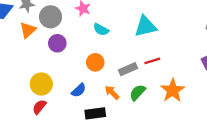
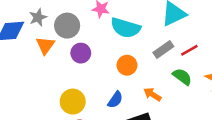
cyan semicircle: (101, 30) -> (126, 28), size x1.6
gray rectangle: (128, 69) -> (163, 50), moved
green semicircle: (138, 93) -> (182, 77), moved, turned 96

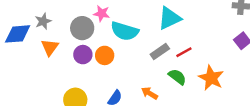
gray circle: (67, 26) -> (82, 28), moved
orange circle: (127, 65) -> (105, 55), moved

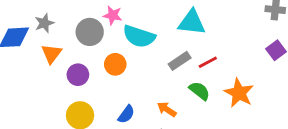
cyan triangle: (169, 18) -> (192, 22), turned 30
purple circle: (83, 55) -> (78, 75), moved

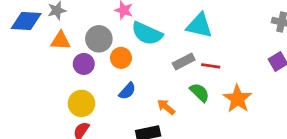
gray circle: (90, 32) -> (99, 39), moved
orange triangle: (52, 54) -> (60, 41), turned 50
red line: (208, 62) -> (211, 66), turned 30
blue semicircle: (126, 114) -> (127, 91), moved

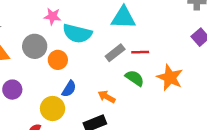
purple circle: (84, 64) -> (12, 90), moved
yellow circle: (81, 103) -> (53, 109), moved

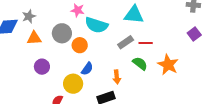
orange arrow: (107, 97) -> (117, 77), turned -128

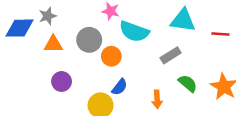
red line: (146, 43) -> (220, 34), moved

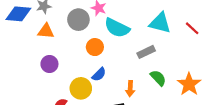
red line: (220, 34) -> (192, 28), moved, turned 32
gray circle: (89, 40) -> (78, 20), moved

